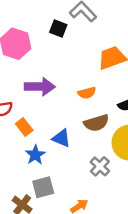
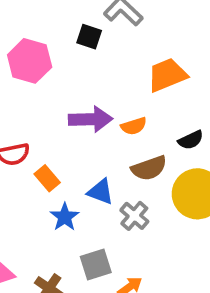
purple arrow: (40, 87) -> (91, 119), moved
gray cross: (100, 166) -> (134, 216), moved
gray square: (43, 187) -> (96, 264), moved

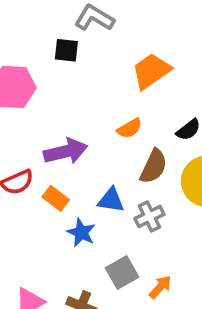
purple arrow: (91, 119) -> (66, 151), moved
brown semicircle: (149, 168) -> (154, 166), turned -33
gray cross: (134, 216) -> (149, 216), turned 36

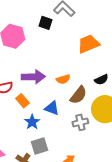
orange semicircle: (129, 128) -> (63, 79), moved
gray cross: (149, 216) -> (80, 122), moved
gray square: (122, 273) -> (39, 146), moved

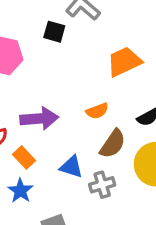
orange semicircle: (63, 79) -> (97, 111), moved
blue star: (32, 122) -> (20, 191), moved
gray cross: (80, 122) -> (102, 185), moved

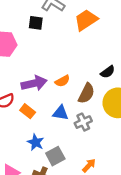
orange trapezoid: (124, 62) -> (86, 20), moved
orange semicircle: (97, 111) -> (62, 81), moved
blue star: (20, 191) -> (36, 142), moved

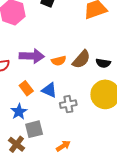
black semicircle: (108, 72) -> (103, 63), turned 32
brown semicircle: (86, 93) -> (81, 59), moved
orange rectangle: (28, 111) -> (26, 88), moved

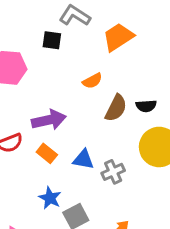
orange semicircle: (59, 61) -> (92, 81), moved
orange rectangle: (26, 88) -> (47, 153), moved

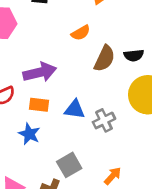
orange rectangle: (47, 153) -> (39, 105), turned -30
blue star: (50, 198) -> (29, 134), moved

